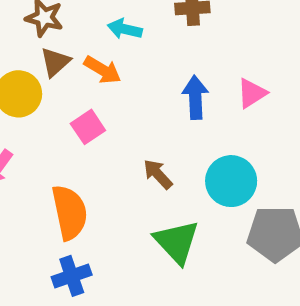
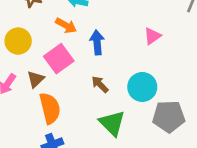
brown triangle: (55, 62) -> (36, 79), moved
blue arrow: (195, 97) -> (97, 42), moved
pink square: (88, 127) -> (59, 59), size x1.5

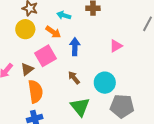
yellow circle: (18, 41) -> (25, 29), moved

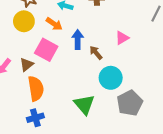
pink square: (46, 56) -> (46, 50), turned -30
brown arrow: (74, 78) -> (96, 53), moved
gray pentagon: (122, 106) -> (130, 103), turned -30

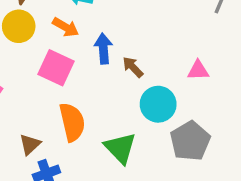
pink triangle: (122, 38) -> (198, 70), moved, turned 32
brown triangle: (26, 65) -> (30, 144), moved
orange semicircle: (36, 89) -> (72, 122), moved

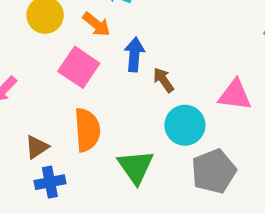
pink triangle: (198, 70) -> (235, 95), size x1.4

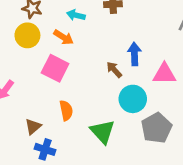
blue arrow: (134, 54) -> (134, 54), moved
orange semicircle: (87, 130) -> (66, 110), size x0.7
blue cross: (50, 182) -> (45, 149), turned 36

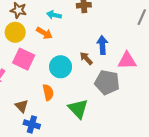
pink square: (55, 68) -> (24, 59), moved
cyan circle: (133, 99) -> (61, 67), moved
brown triangle: (33, 127) -> (22, 106), turned -32
gray pentagon: (156, 128) -> (107, 82), moved, turned -30

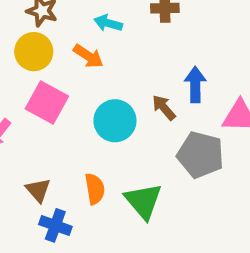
orange semicircle: (48, 92) -> (95, 189), moved

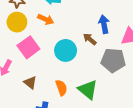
pink square: (47, 102) -> (28, 47), turned 35
brown triangle: (38, 190) -> (30, 82), moved

